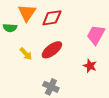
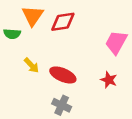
red ellipse: (52, 50) -> (63, 75), moved, turned 60

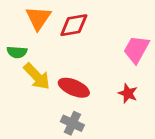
green semicircle: (12, 34) -> (17, 52), moved
yellow arrow: (31, 65) -> (37, 76), size x1.5

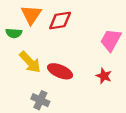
green semicircle: (17, 52) -> (14, 33), moved
gray cross: (72, 123) -> (40, 100), moved

